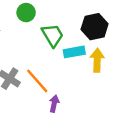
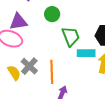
orange line: (37, 81) -> (52, 72), turned 30

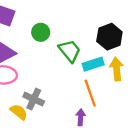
orange line: (52, 72) -> (90, 93), moved

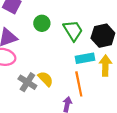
green trapezoid: (70, 51) -> (73, 31), moved
yellow semicircle: (19, 112) -> (46, 79), moved

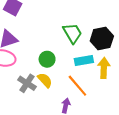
green circle: (42, 23) -> (47, 59), moved
orange line: (79, 84) -> (77, 86), turned -30

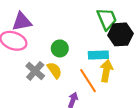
green trapezoid: (72, 33) -> (107, 19), moved
yellow arrow: (104, 68) -> (106, 71), moved

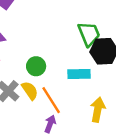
yellow arrow: (106, 71) -> (98, 110), moved
orange line: (88, 81) -> (51, 100), moved

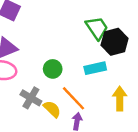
yellow semicircle: (30, 91) -> (52, 109), moved

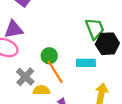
orange line: (73, 98) -> (55, 72), moved
yellow semicircle: (52, 109) -> (41, 90), turned -56

